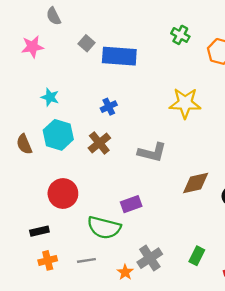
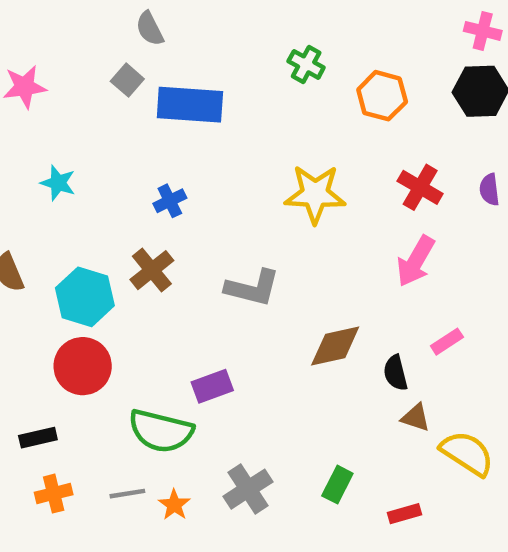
gray semicircle: (54, 16) -> (150, 29), moved
cyan hexagon: (58, 135) -> (85, 297), moved
orange star: (125, 272) -> (174, 505), moved

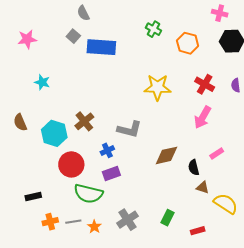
pink cross: (483, 31) -> (220, 13), moved
blue cross: (170, 201) -> (107, 150), moved
red circle: (83, 366) -> (71, 164), moved
orange cross: (54, 494) -> (50, 222), moved

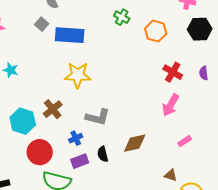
yellow star: (158, 87) -> (78, 75), moved
black semicircle: (194, 167) -> (103, 154), moved

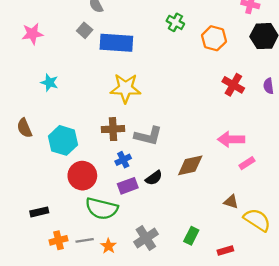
pink arrow: (171, 105) -> (231, 139), moved, turned 60
brown cross: (53, 109) -> (113, 129), moved, turned 36
black semicircle: (103, 154) -> (154, 178), turned -112

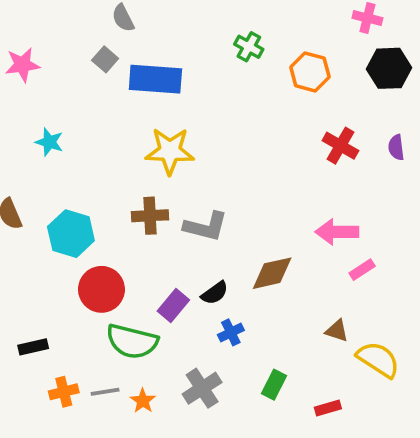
blue cross: (123, 160) -> (231, 332), moved
purple rectangle: (128, 186) -> (173, 306), turned -30

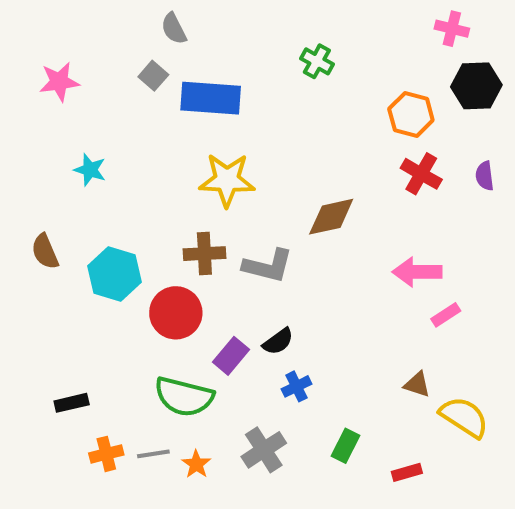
orange hexagon: (310, 72) -> (411, 114), moved
brown diamond: (272, 273) -> (331, 217), moved
red circle: (101, 289) -> (176, 313), moved

